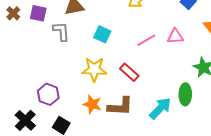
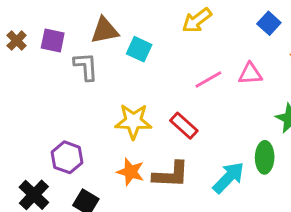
cyan square: (102, 34) -> (139, 49), moved

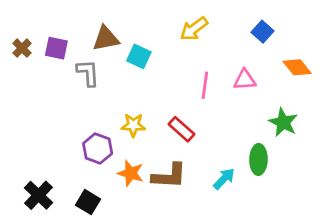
pink line: (208, 79) -> (205, 85), turned -52
yellow star: (133, 121) -> (133, 125), size x0.7
purple hexagon: (67, 157) -> (98, 148), moved
cyan arrow: (229, 178) -> (224, 179), size x0.7

